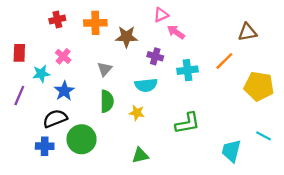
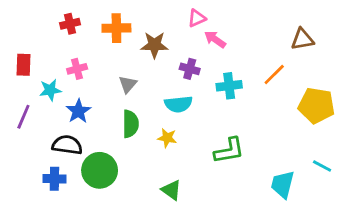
pink cross: (63, 56) -> (77, 69), turned 35
black semicircle: (55, 119) -> (67, 145), turned 30
green triangle: (140, 155) -> (171, 190), turned 48

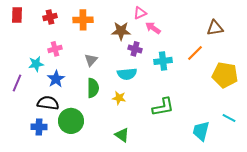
brown star: (154, 45) -> (121, 31), moved
red rectangle: (23, 65) -> (17, 15), moved

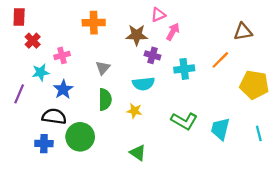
red cross: (50, 17) -> (33, 41), moved, turned -32
pink arrow: (153, 28) -> (173, 32), turned 84
green L-shape: (163, 107) -> (184, 121), turned 40
cyan line: (229, 118) -> (259, 133), turned 48
cyan trapezoid: (201, 131) -> (220, 129), moved

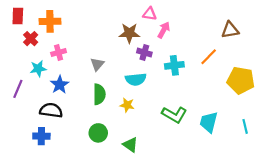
pink triangle: (158, 15) -> (150, 14), turned 32
orange cross: (94, 23) -> (50, 21), moved
green circle: (80, 137) -> (98, 133), moved, size x0.7

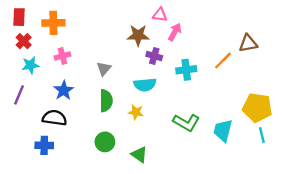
brown triangle: (230, 30) -> (248, 43), moved
red cross: (31, 39) -> (24, 41), moved
cyan star: (38, 69) -> (30, 65), moved
yellow pentagon: (241, 80) -> (257, 108), moved

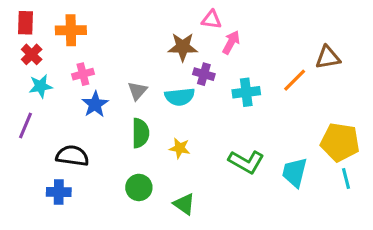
cyan semicircle: (145, 85) -> (180, 97), moved
blue star: (64, 90) -> (95, 104), moved

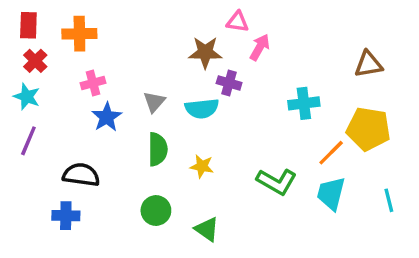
orange line: (295, 80) -> (331, 153), moved
cyan star: (41, 86) -> (27, 97), moved, turned 30
cyan cross: (246, 92) -> (304, 103), moved
yellow pentagon: (340, 142) -> (368, 129), moved

